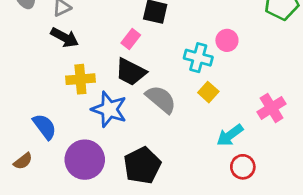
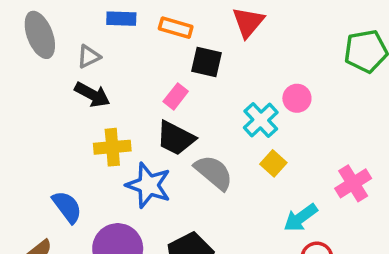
cyan cross: (198, 58) -> (261, 120), turned 32

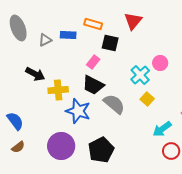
blue rectangle: (121, 19) -> (68, 35), moved
black arrow: (92, 95) -> (35, 74), moved
blue semicircle: (67, 207) -> (15, 121), moved

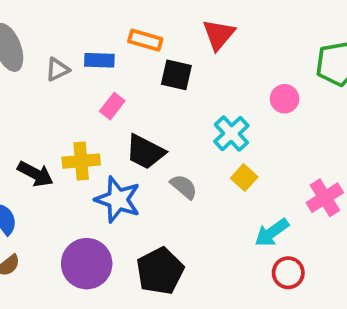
pink rectangle: (93, 62) -> (112, 106), moved
pink circle: (160, 63) -> (285, 99), moved
black arrow: (35, 74) -> (35, 174), moved
gray semicircle: (114, 104) -> (184, 187), size x0.7

